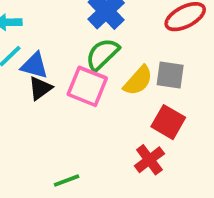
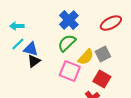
gray square: (170, 75) -> (103, 54), turned -35
pink square: (87, 86) -> (70, 71), moved

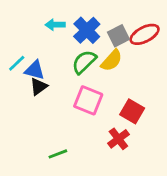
cyan arrow: (17, 26) -> (55, 25), moved
gray square: (103, 54) -> (118, 36), moved
yellow semicircle: (86, 57) -> (112, 60), moved

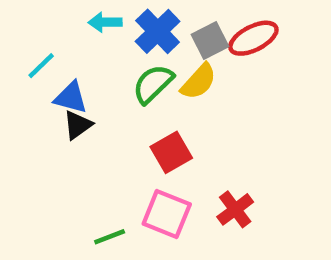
cyan line: (17, 63) -> (41, 66), moved
pink square: (88, 100) -> (167, 214), moved
red square: (132, 111) -> (171, 152), moved, turned 30
red cross: (118, 139) -> (235, 209), moved

